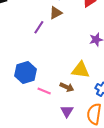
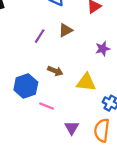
brown triangle: (56, 13) -> (66, 30), moved
brown arrow: (67, 87) -> (55, 71), moved

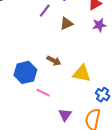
purple line: (40, 36) -> (45, 11), moved
purple star: (103, 49) -> (99, 25), moved

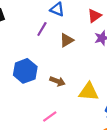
blue hexagon: (25, 72) -> (25, 71), moved
pink line: (43, 93) -> (50, 117), turned -56

